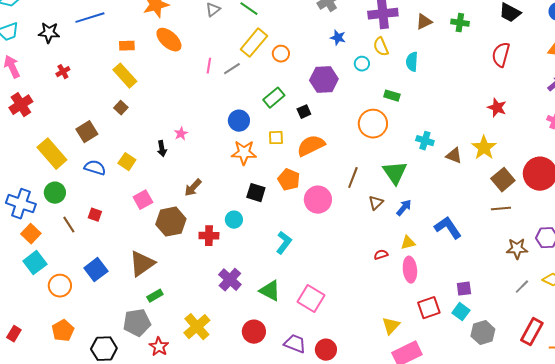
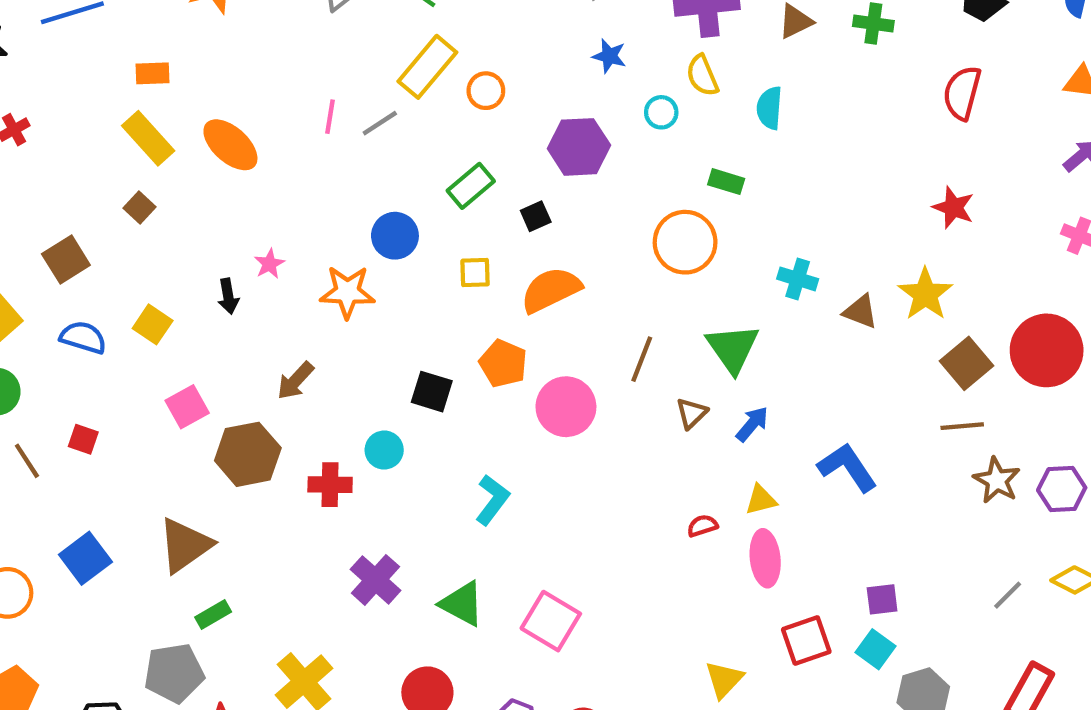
orange ellipse: (169, 40) -> (230, 145), moved
orange star: (244, 153) -> (347, 292), moved
brown star: (517, 249) -> (997, 480), moved, turned 30

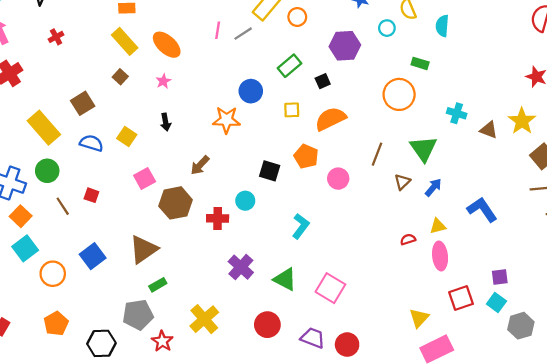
pink star: (269, 264) -> (163, 81), moved
pink circle: (566, 407) -> (338, 179), size x0.7

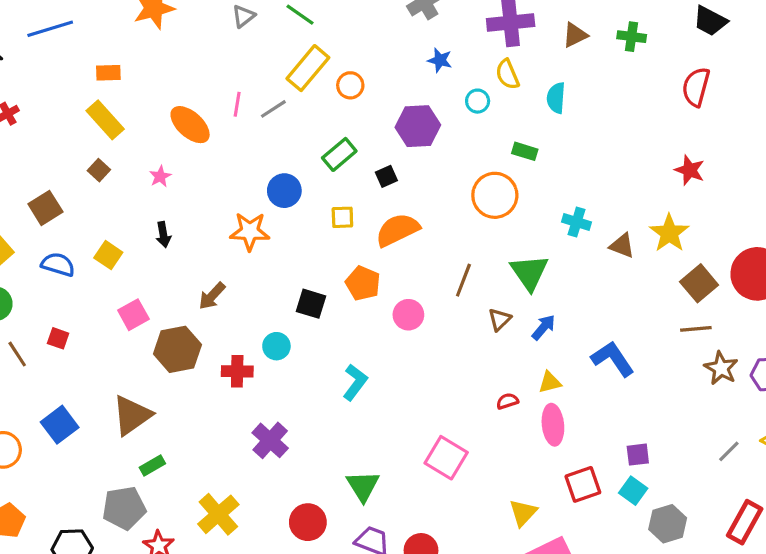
orange ellipse: (167, 45) -> (190, 125), moved
green triangle: (285, 279) -> (363, 486), moved, turned 30
pink square: (330, 288) -> (446, 458), moved

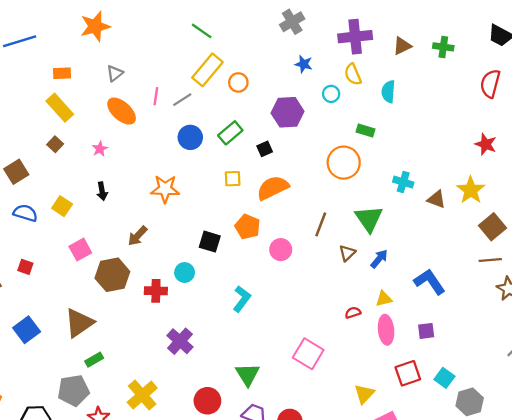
gray triangle: (243, 16) -> (115, 73), moved
blue circle: (284, 191) -> (190, 137), moved
purple square: (638, 455) -> (426, 331), moved

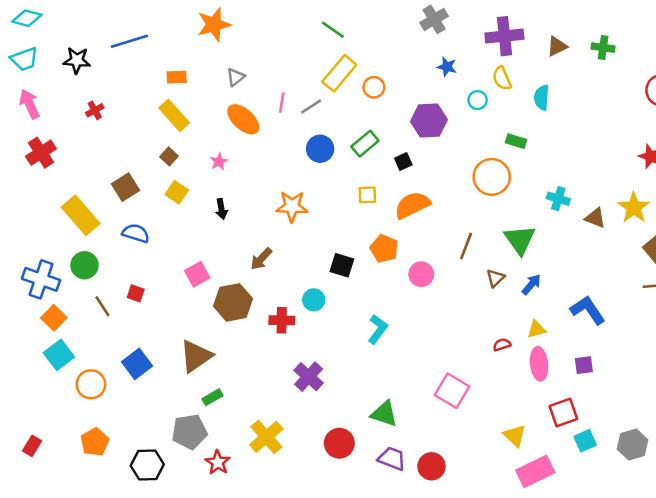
yellow square: (62, 206) -> (177, 192), moved
green triangle: (248, 374) -> (384, 414), turned -40
cyan square: (444, 378) -> (585, 441), moved, turned 30
yellow triangle: (364, 394) -> (515, 436), turned -30

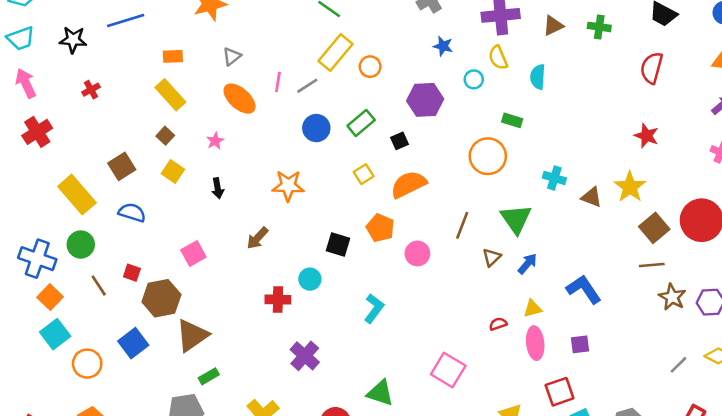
yellow square: (367, 195) -> (364, 174), turned -30
brown hexagon: (233, 302) -> (161, 298), moved

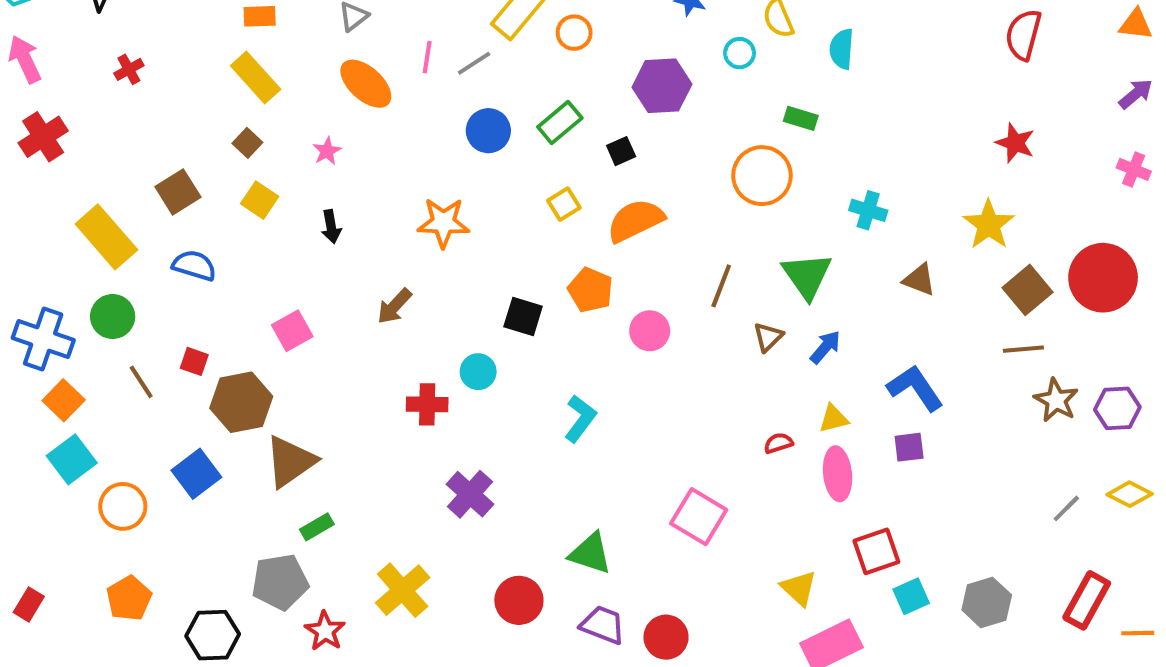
brown triangle: (592, 197) -> (919, 280), moved
purple square: (580, 344) -> (909, 447), moved

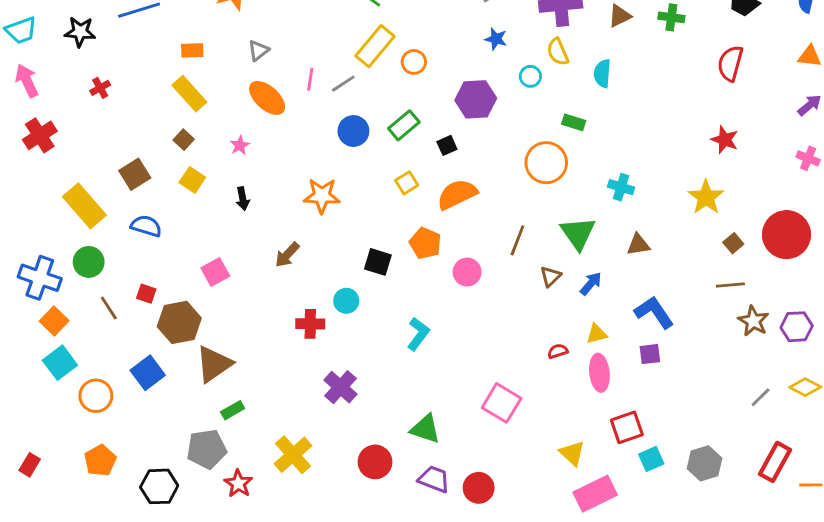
brown triangle: (919, 280) -> (638, 245), moved, turned -30
brown square: (1027, 290) -> (733, 243), size x0.6

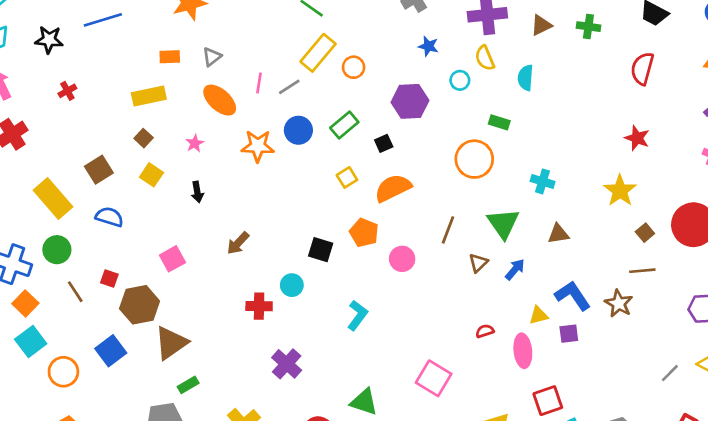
orange rectangle: (192, 50) -> (170, 57), moved
yellow rectangle: (189, 94) -> (149, 96), turned -60
orange star: (322, 196) -> (258, 146), moved
brown star: (753, 321) -> (619, 303), moved
yellow triangle: (597, 334) -> (539, 315), moved

